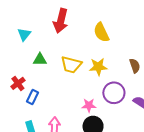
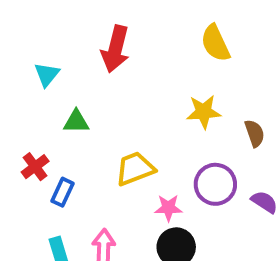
yellow semicircle: (101, 32) -> (215, 43), moved
yellow trapezoid: (71, 65) -> (135, 169), moved, turned 145
yellow star: (98, 67) -> (204, 112), moved

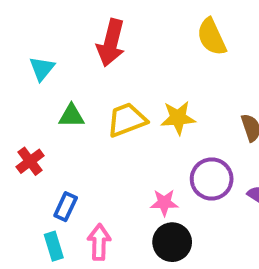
yellow star: (204, 112) -> (178, 118), moved
yellow trapezoid: (135, 169) -> (127, 120), moved
blue rectangle: (62, 192) -> (66, 207), moved

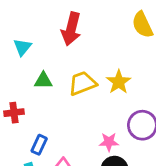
yellow star: (178, 118) -> (119, 82), turned -30
red cross: (30, 161) -> (14, 113), turned 30

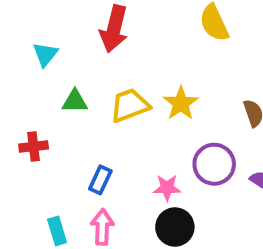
blue rectangle: (39, 145) -> (100, 180), moved

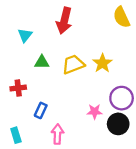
blue rectangle: (100, 180) -> (41, 110), moved
black circle: (175, 227) -> (118, 124), moved
cyan rectangle: (57, 231) -> (16, 135), moved

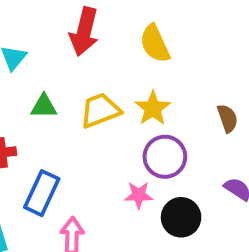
yellow semicircle: (122, 17) -> (155, 44), moved
purple circle: (122, 98) -> (165, 157), moved
blue rectangle: (41, 110) -> (42, 193), size x1.5

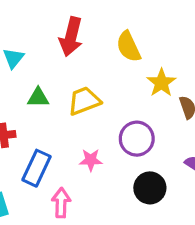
yellow star: (153, 108) -> (161, 83), moved
pink star: (139, 195) -> (91, 160), moved

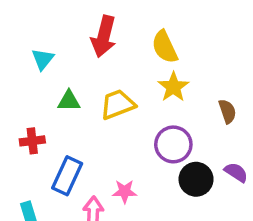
yellow star: (161, 83) -> (173, 87), moved
pink star: (91, 160) -> (125, 191), moved
black circle: (150, 188) -> (196, 179), moved

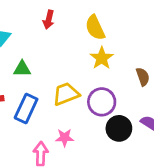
red arrow: (104, 36) -> (49, 20), size x0.6
yellow trapezoid: (118, 104) -> (66, 94), moved
blue rectangle: (67, 176) -> (26, 109), moved

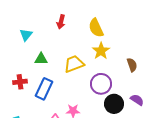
yellow trapezoid: (66, 94) -> (74, 64), moved

